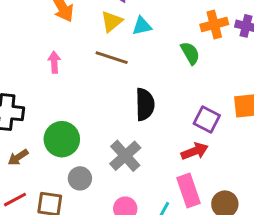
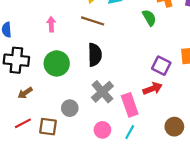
black semicircle: (145, 104) -> (95, 55), moved
green circle: (62, 139) -> (57, 63), moved
pink rectangle: (189, 190) -> (130, 105), moved

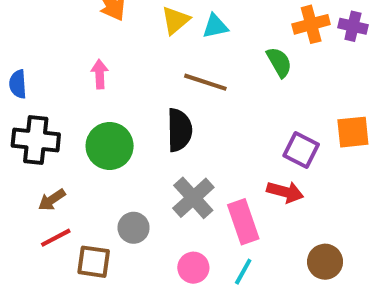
brown line: (93, 21) -> (205, 82), moved
red arrow: (153, 89) -> (285, 192), turned 36
red line: (23, 123) -> (56, 238), moved

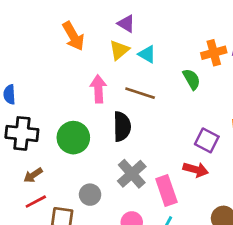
cyan triangle: (215, 26) -> (147, 54), turned 42
pink arrow: (100, 74) -> (98, 89), moved, size x1.4

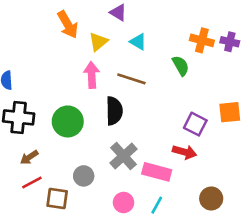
yellow triangle: (119, 50) -> (98, 42), moved
orange cross: (214, 53) -> (202, 40), turned 30
pink rectangle: (166, 190) -> (157, 172), turned -56

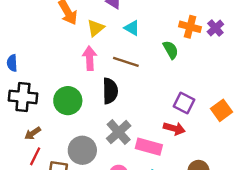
purple cross: (230, 42) -> (215, 28), turned 35
orange square: (230, 112) -> (222, 110), moved, turned -30
gray circle: (84, 176) -> (82, 150), size x1.5
red line: (32, 183) -> (35, 156), turned -36

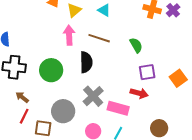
green semicircle: (171, 50) -> (136, 45), moved
purple square: (184, 103) -> (147, 72), turned -36
brown arrow: (33, 133) -> (22, 97), turned 72

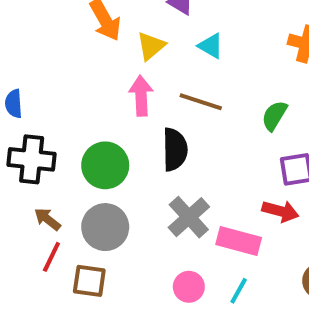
green semicircle: (136, 45) -> (274, 116), turned -119
gray circle: (63, 111) -> (105, 227), moved

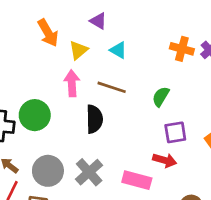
green circle: (105, 165) -> (35, 115), moved
gray cross: (189, 217) -> (89, 172), moved

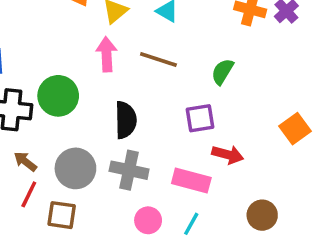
black semicircle: (94, 119) -> (126, 120), moved
purple square: (175, 132) -> (200, 118), moved
gray cross: (89, 172) -> (129, 170), turned -36

